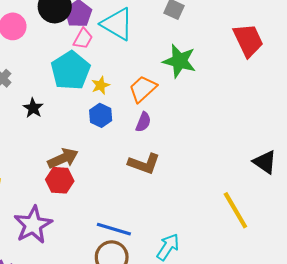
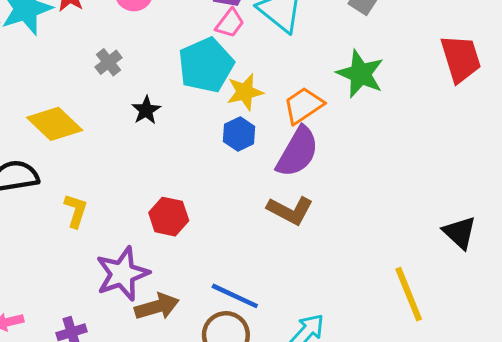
yellow star: (100, 85) -> (245, 92), size x1.4
purple semicircle: (143, 122) -> (298, 152), size x1.8
brown arrow: (63, 158) -> (157, 307), moved

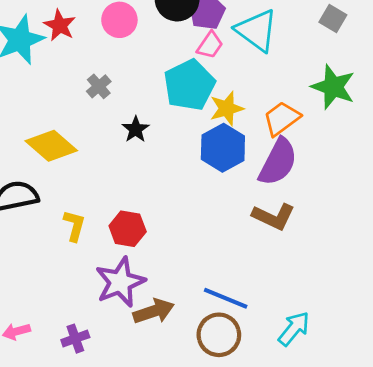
blue hexagon: (239, 134) -> (223, 148), size x1.5
red hexagon: (169, 217) -> (128, 229), moved

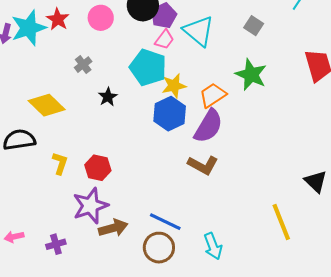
cyan pentagon: (189, 85) -> (148, 67), turned -30
cyan arrow: (294, 329) -> (213, 246), turned 116

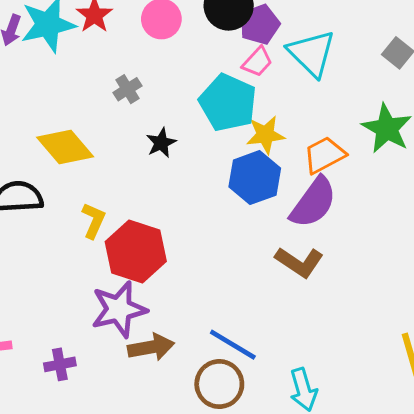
yellow L-shape: (60, 163) -> (94, 221), moved
red hexagon: (98, 168) -> (136, 252), size x1.5

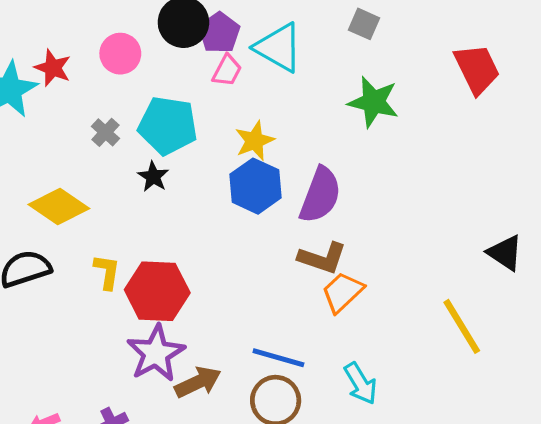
cyan pentagon: (228, 103) -> (168, 126), moved
orange trapezoid: (325, 155) -> (343, 292), moved

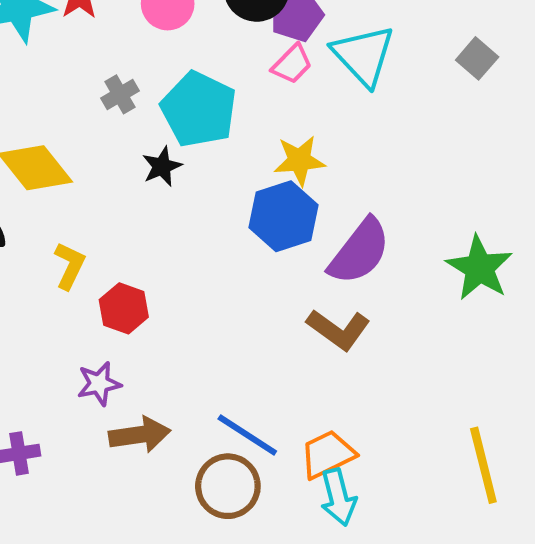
green star: (373, 102) -> (479, 268), moved
red hexagon: (157, 291) -> (124, 308), size x0.6
orange trapezoid: (343, 292) -> (328, 454), moved
purple star: (156, 353) -> (99, 384), size x0.6

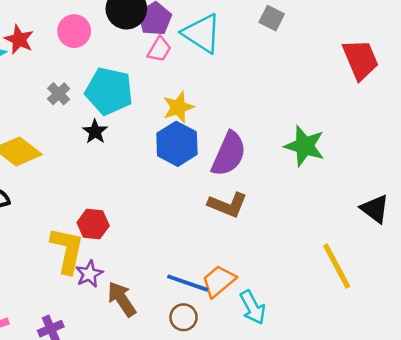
yellow L-shape: (70, 266) -> (67, 250), moved, size x1.6
brown arrow: (140, 435) -> (122, 299), turned -102
orange trapezoid: (328, 454) -> (219, 281), moved
brown circle: (228, 486) -> (183, 317), size x0.7

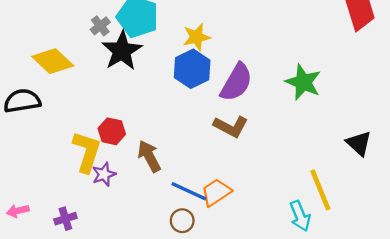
gray cross: (59, 94) -> (100, 26), moved
black star: (95, 132) -> (122, 51), size x1.8
brown arrow: (122, 299) -> (149, 156), moved
cyan arrow: (253, 307) -> (300, 216), moved

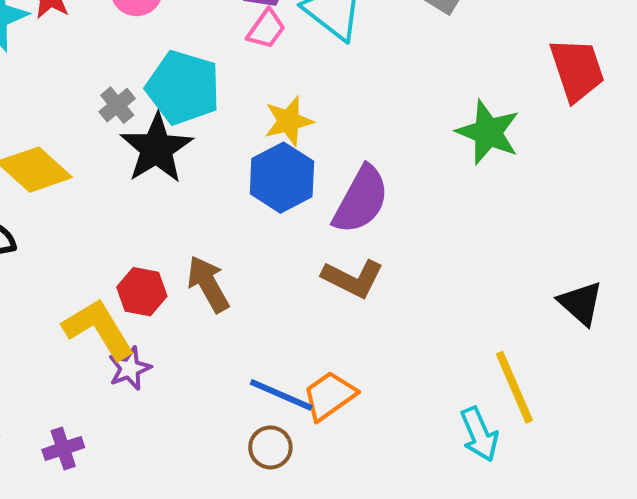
green star: (303, 82) -> (488, 132), moved
yellow L-shape: (87, 152) -> (99, 329), turned -48
brown arrow: (149, 156) -> (208, 284), moved

